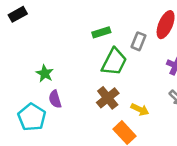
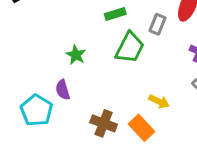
green star: (45, 73) -> (76, 55), moved
brown cross: (108, 98) -> (104, 123), moved, turned -30

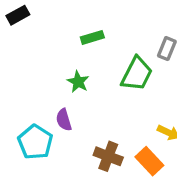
green rectangle: (115, 14) -> (92, 37), moved

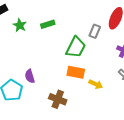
green star: (78, 82) -> (20, 25), moved
orange rectangle: (149, 161) -> (76, 72), moved, turned -36

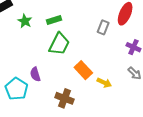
green trapezoid: (76, 47) -> (59, 44), moved
orange rectangle: (76, 72) -> (83, 70), turned 36

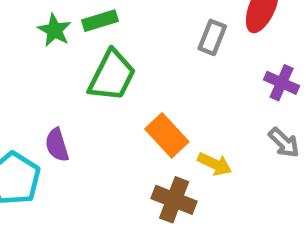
green star: (25, 21) -> (55, 30), moved
brown cross: (65, 98) -> (174, 200), moved

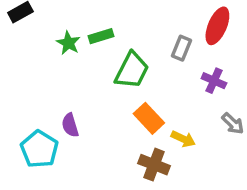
green trapezoid: (112, 76) -> (132, 70), moved
purple cross: (282, 83) -> (214, 81), moved

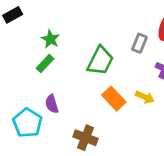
green rectangle: (101, 36) -> (45, 63), moved, turned -30
yellow arrow: (183, 139) -> (145, 97), moved
brown cross: (154, 165) -> (85, 138), moved

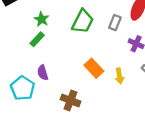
green trapezoid: (100, 61) -> (83, 21), moved
yellow arrow: (145, 97) -> (119, 76), moved, turned 56

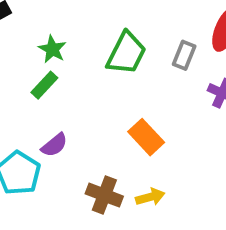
purple semicircle: (43, 73) -> (54, 145), turned -112
yellow arrow: (119, 76) -> (150, 197), moved, turned -96

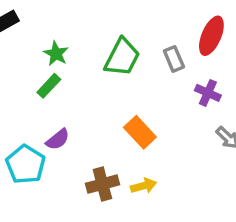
gray rectangle: (184, 55) -> (174, 59), turned -45
brown cross: (104, 195) -> (102, 184), turned -36

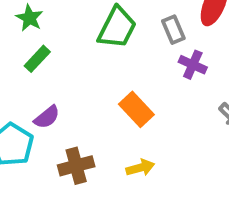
green star: (56, 54) -> (29, 18), moved
purple cross: (208, 93) -> (193, 65), moved
brown cross: (102, 184) -> (76, 166), moved

